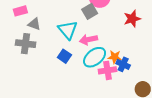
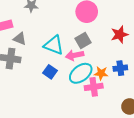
gray square: (90, 11) -> (83, 40), moved
cyan triangle: (68, 30) -> (54, 45), turned -30
blue cross: (123, 64) -> (120, 68), moved, turned -32

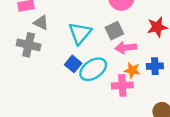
cyan triangle: (54, 45) -> (80, 33), turned 45
pink arrow: (75, 55) -> (126, 48), moved
cyan ellipse: (81, 73) -> (93, 69), moved

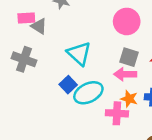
gray triangle: (41, 23) -> (39, 26), moved
gray square: (114, 31) -> (129, 57), moved, turned 36
cyan triangle: (80, 33) -> (79, 54), turned -35

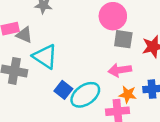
cyan triangle: (79, 54) -> (45, 57), moved
gray square: (129, 57) -> (123, 39), moved

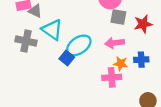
cyan ellipse: (85, 95) -> (79, 45), moved

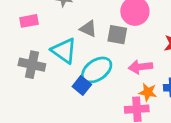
gray triangle: (35, 11) -> (88, 29), moved
gray square: (118, 17) -> (117, 35), moved

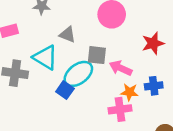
gray square: (117, 35) -> (97, 55), moved
pink arrow: (140, 67) -> (121, 68), turned 35

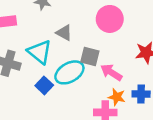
blue square: (65, 90) -> (44, 85), moved

